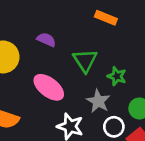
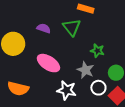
green triangle: (85, 61) -> (72, 27), moved

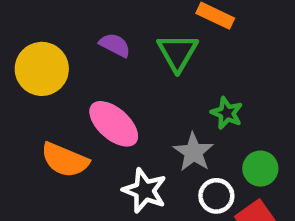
orange semicircle: (18, 89) -> (65, 160), moved

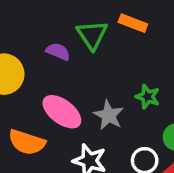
green triangle: (178, 52) -> (92, 35), moved
gray star: (194, 152) -> (109, 115), moved

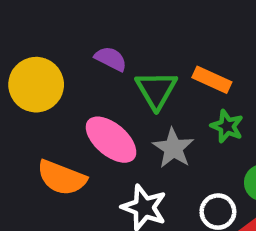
orange rectangle: (133, 23) -> (212, 80), moved
green triangle: (92, 35) -> (156, 90), moved

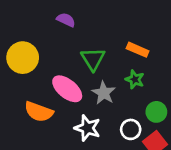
purple semicircle: (111, 59) -> (66, 20), moved
orange rectangle: (212, 80) -> (138, 50), moved

